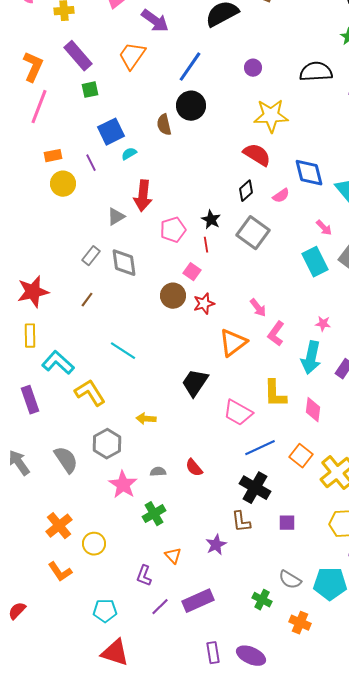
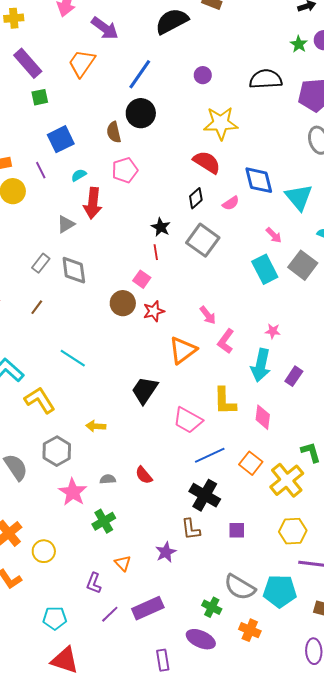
cyan semicircle: (129, 154) -> (79, 175), moved
pink pentagon: (173, 230) -> (125, 170), moved
gray semicircle: (290, 580) -> (240, 587), size x1.4
purple ellipse: (251, 656) -> (201, 639), moved

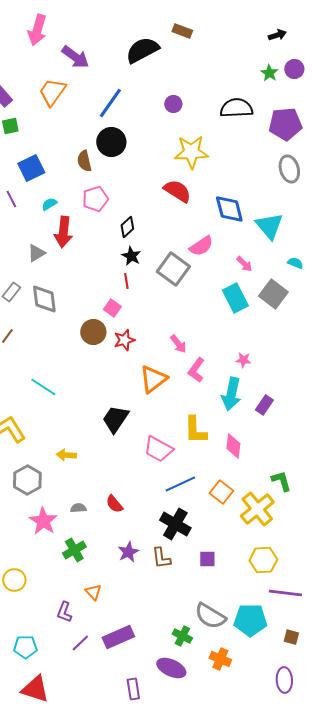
black diamond: (196, 198) -> (127, 227), moved
pink semicircle: (231, 203) -> (201, 246), moved, size x1.4
purple star: (166, 552) -> (128, 552), moved

